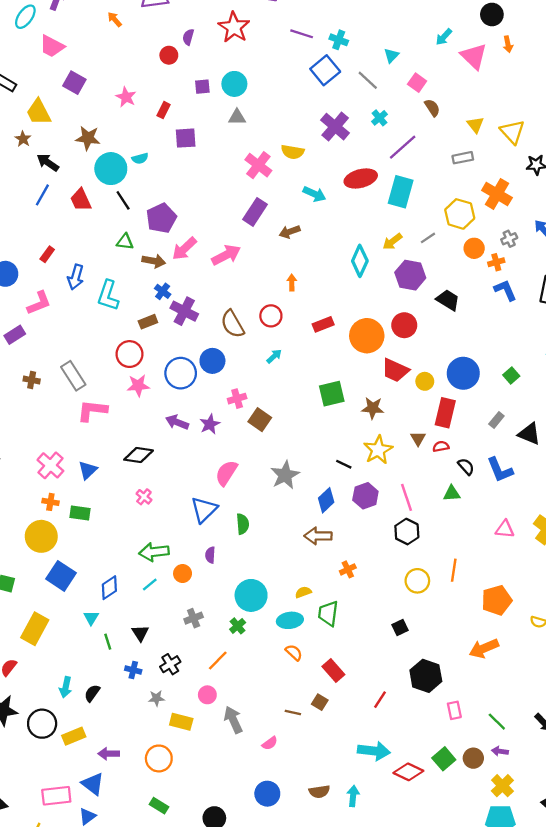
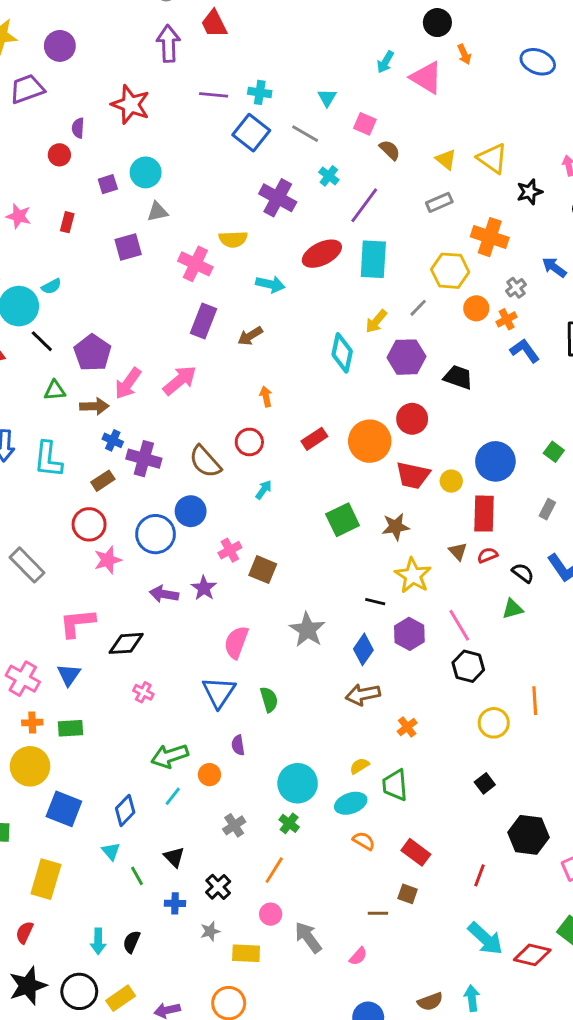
purple square: (186, 138) -> (128, 247), moved
pink L-shape: (92, 411) -> (77, 623), moved
cyan arrow: (374, 751) -> (485, 939), turned 48

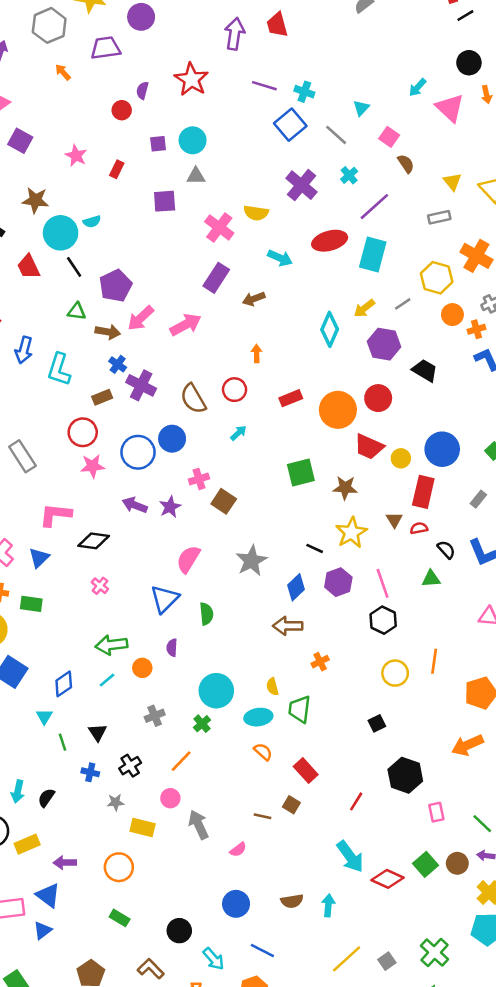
yellow semicircle: (359, 766) -> (272, 687), turned -84

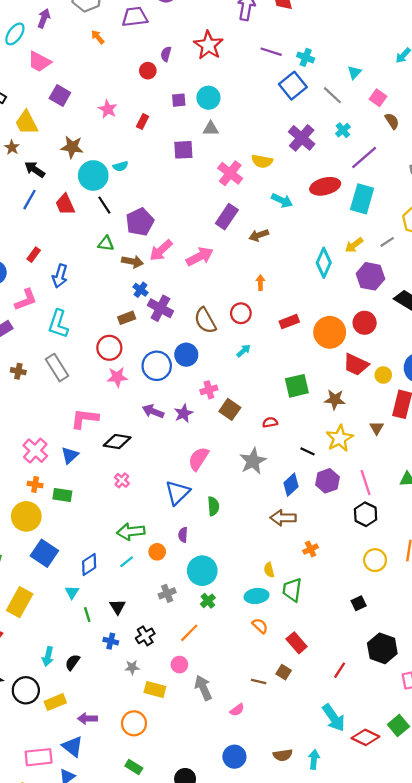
cyan L-shape: (59, 369) -> (58, 324), moved
red semicircle: (419, 528) -> (270, 422), moved
cyan circle: (216, 691) -> (202, 571), moved

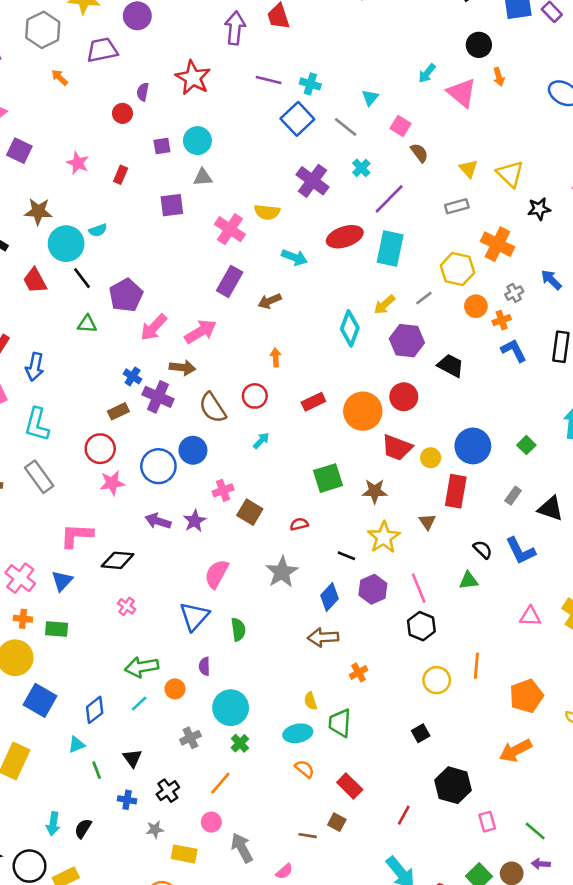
brown arrow: (132, 262) -> (182, 368), moved
cyan triangle: (72, 592) -> (76, 745), turned 40

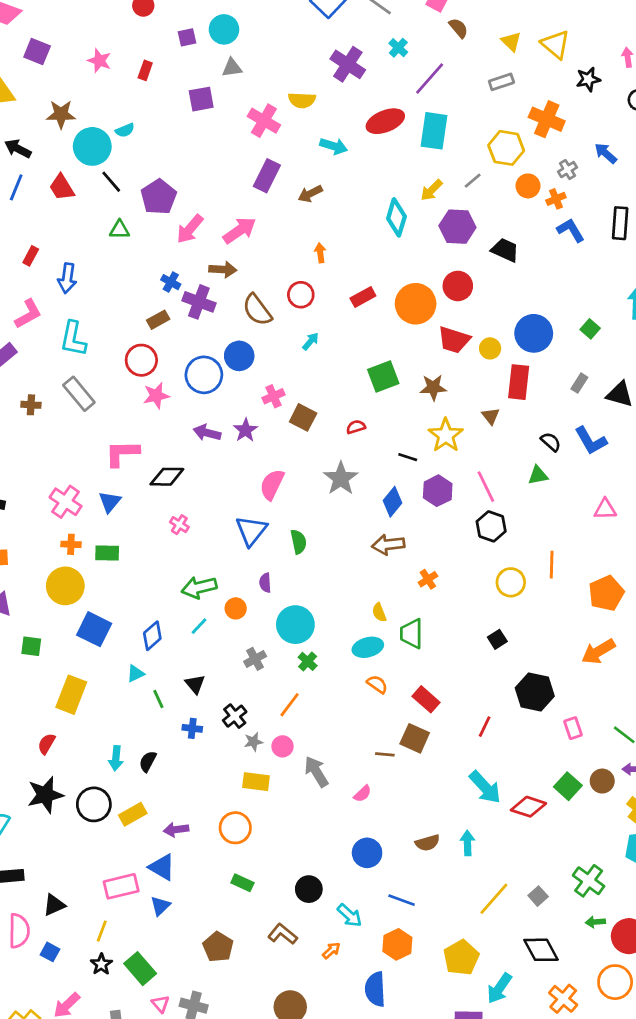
brown square: (337, 822) -> (415, 738), size x1.5
gray star: (155, 829) -> (253, 742), moved

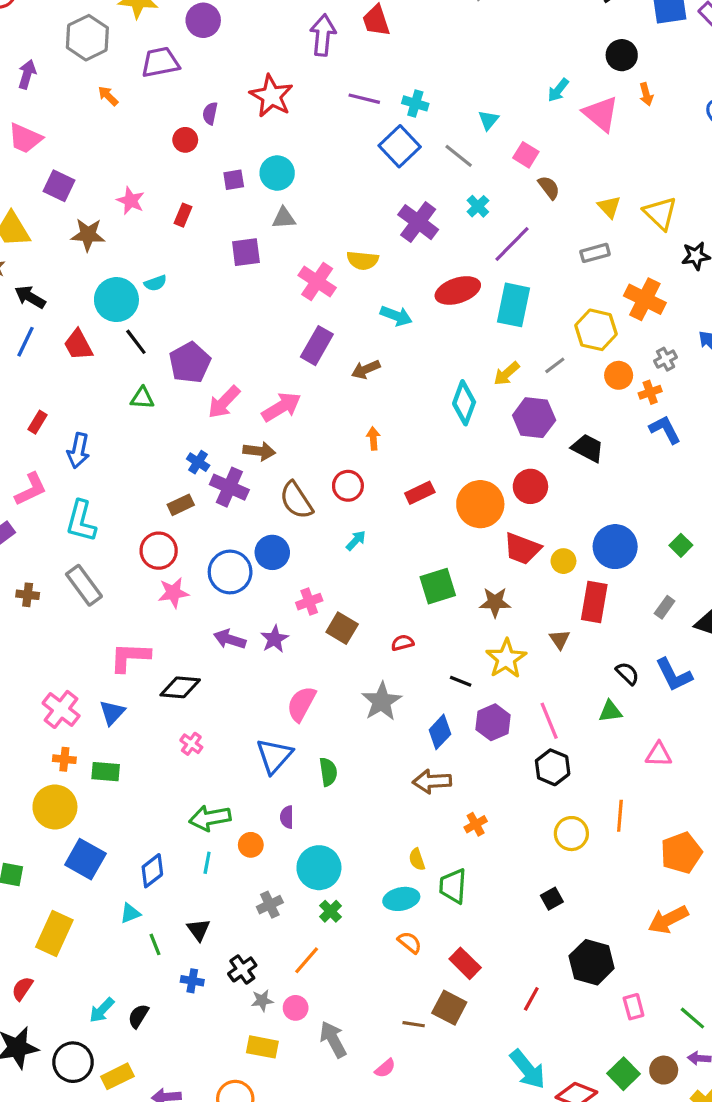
brown star: (61, 114) -> (88, 235), moved
pink triangle: (605, 509) -> (659, 754), moved
cyan line: (199, 626) -> (207, 863), turned -36
cyan arrow: (116, 758) -> (102, 1010), turned 35

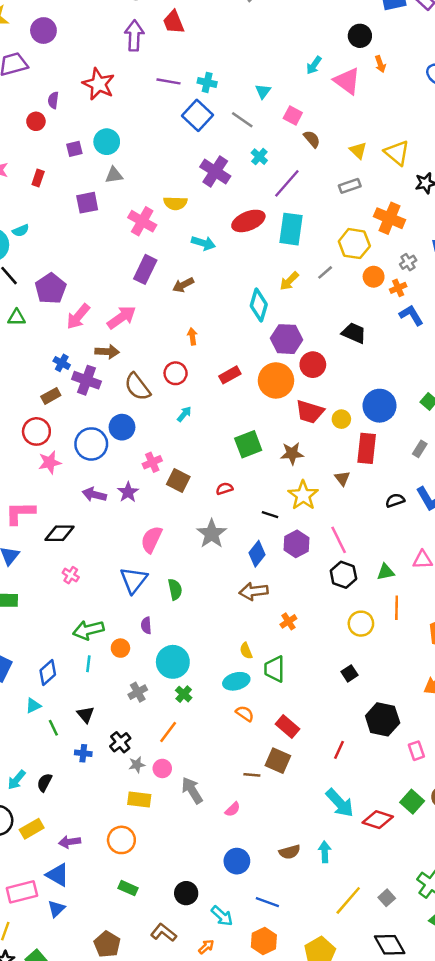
purple hexagon: (534, 418) -> (287, 339), moved
black semicircle: (627, 673) -> (395, 500), turned -60
green triangle: (610, 711) -> (386, 572), moved

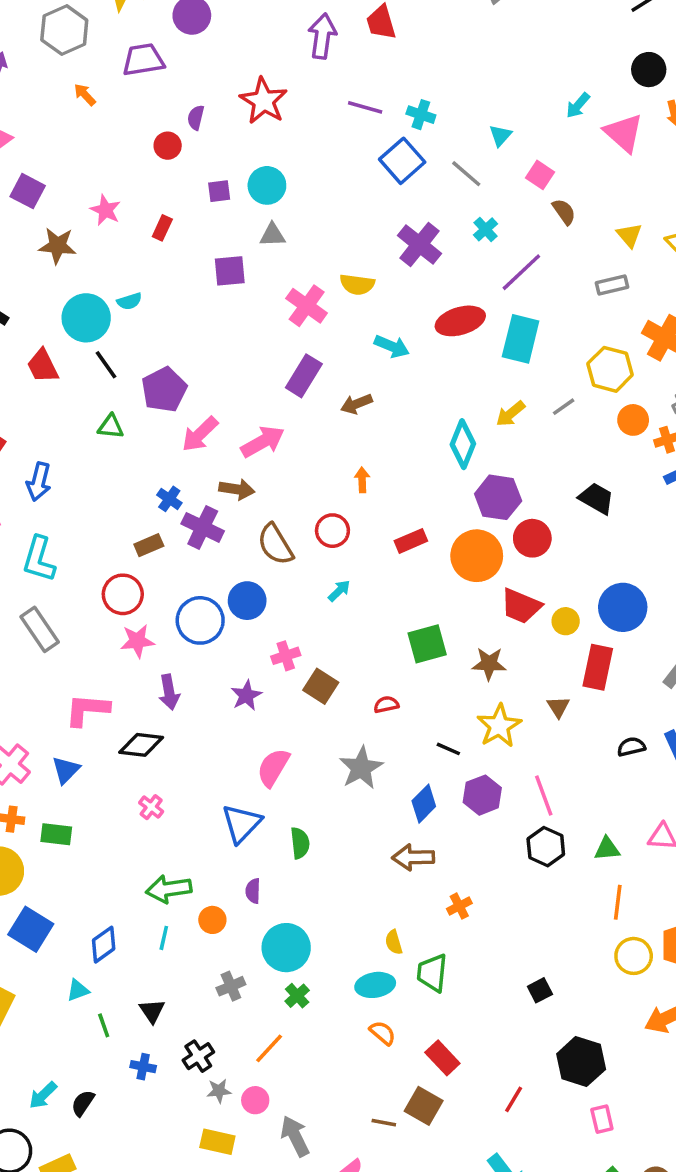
purple arrow: (94, 495) -> (169, 692), moved, turned -120
yellow circle: (361, 624) -> (634, 956), moved
pink rectangle: (416, 751) -> (602, 1119), moved

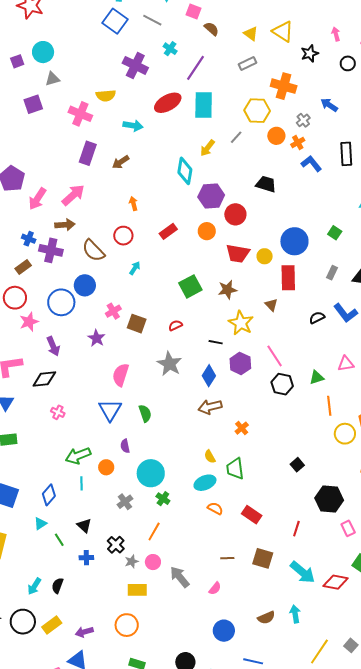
orange circle: (477, 556) -> (207, 231), size x0.6
brown square: (424, 1106) -> (263, 558), moved

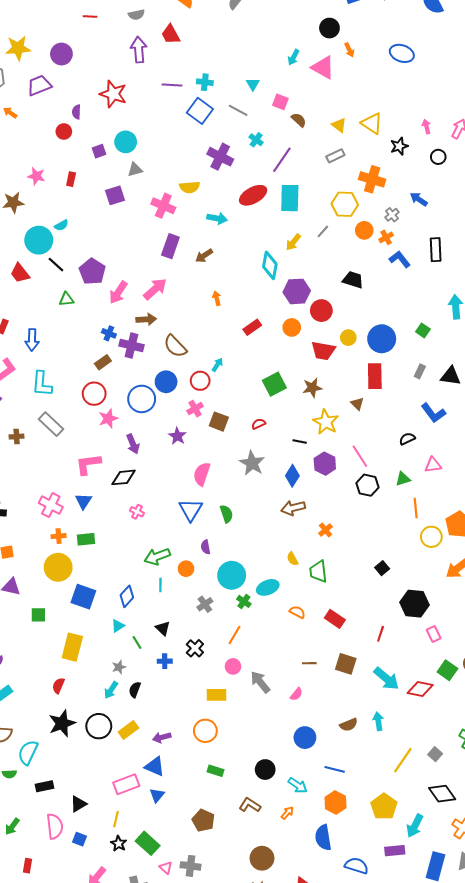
red circle: (123, 236) -> (200, 381), moved
yellow circle: (265, 256) -> (348, 338), moved
black semicircle: (317, 318) -> (407, 439), moved
cyan ellipse: (205, 483) -> (268, 587), moved
gray star: (132, 561) -> (119, 667), moved

